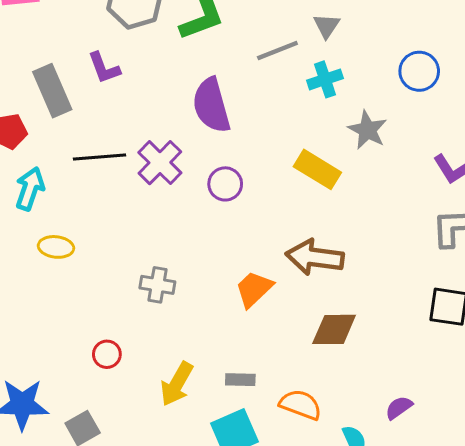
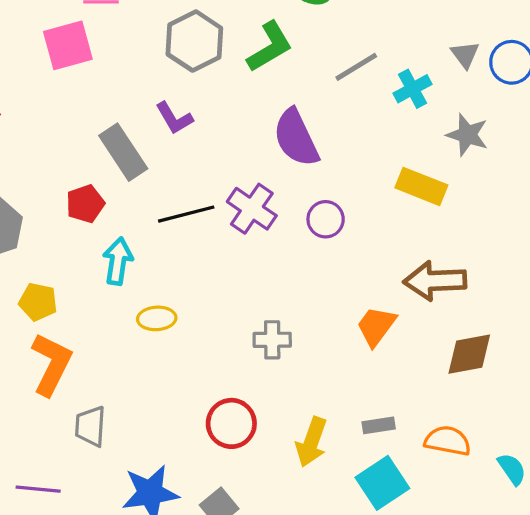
gray triangle: (326, 26) -> (465, 55), moved
red circle: (107, 354) -> (231, 423), size x1.6

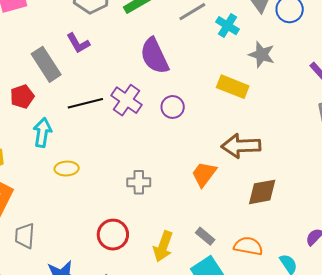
cyan cross: (413, 89) -> (227, 26), turned -30
gray rectangle: (379, 425) -> (205, 236), turned 48

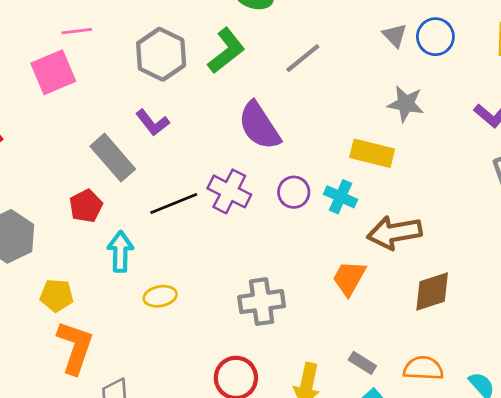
cyan cross: (227, 26) -> (341, 197), moved
gray cross: (139, 182) -> (262, 302), size x1.4

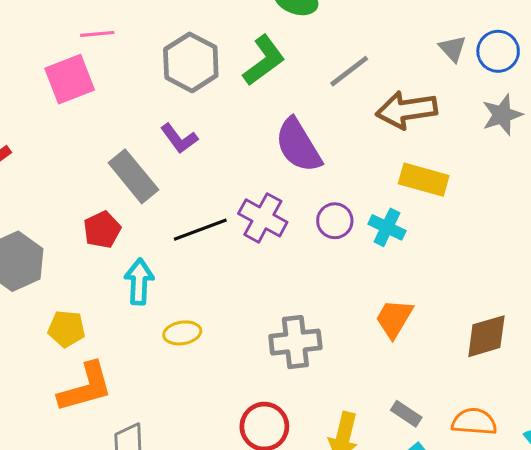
gray star: (406, 104) -> (502, 115), moved, turned -30
brown arrow: (394, 233) -> (407, 110), moved
orange L-shape: (75, 347) -> (85, 387), turned 54

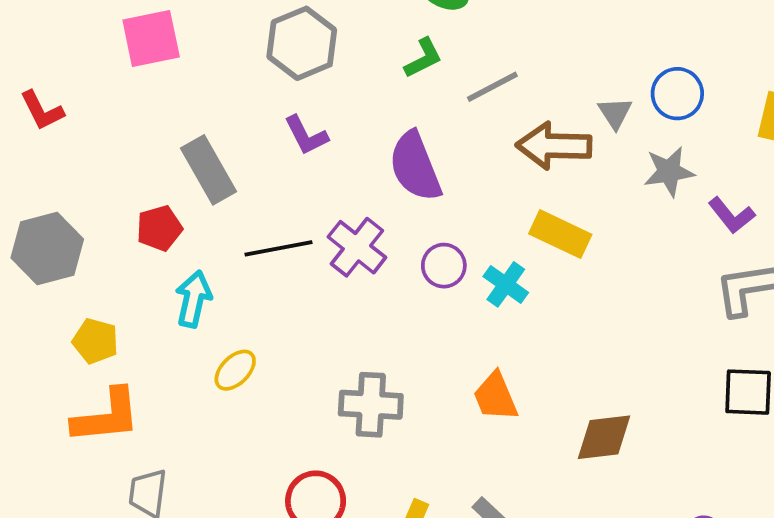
gray triangle: (453, 49) -> (615, 113), moved
green L-shape: (264, 60) -> (423, 58), moved, size x0.7
purple L-shape: (179, 138) -> (306, 135), moved
orange trapezoid: (394, 319) -> (495, 397), turned -63
yellow ellipse: (182, 333) -> (235, 370), turned -45

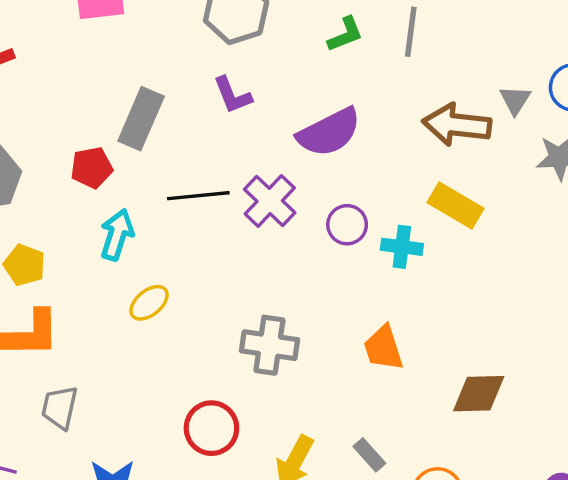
gray line: (492, 87) -> (411, 32), moved, turned -60
purple semicircle: (415, 166) -> (329, 132), turned -100
gray rectangle: (209, 170) -> (141, 119), turned 48
cyan cross: (506, 284) -> (402, 247), turned -33

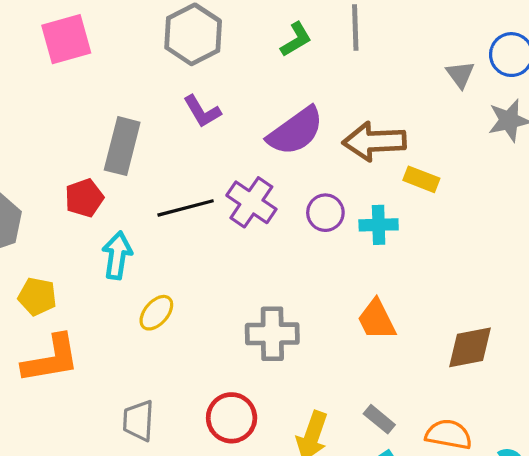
brown arrow: (457, 125) -> (374, 141), moved
yellow rectangle: (455, 206) -> (421, 179), size x0.7
gray trapezoid: (60, 407) -> (138, 421), moved

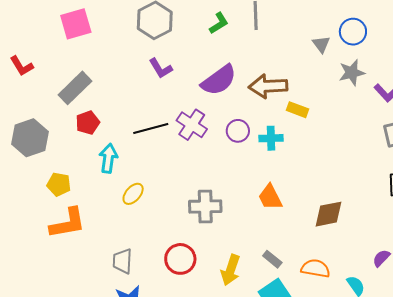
gray rectangle: (122, 146) -> (75, 88), moved, turned 32

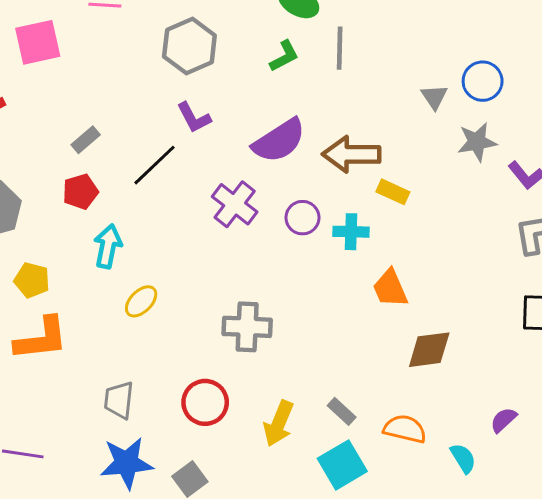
pink square: (76, 24) -> (38, 42), moved
gray rectangle: (75, 88) -> (86, 140), moved, size x0.6
black line: (151, 129) -> (154, 165), moved, turned -32
orange trapezoid: (270, 197) -> (390, 288), moved

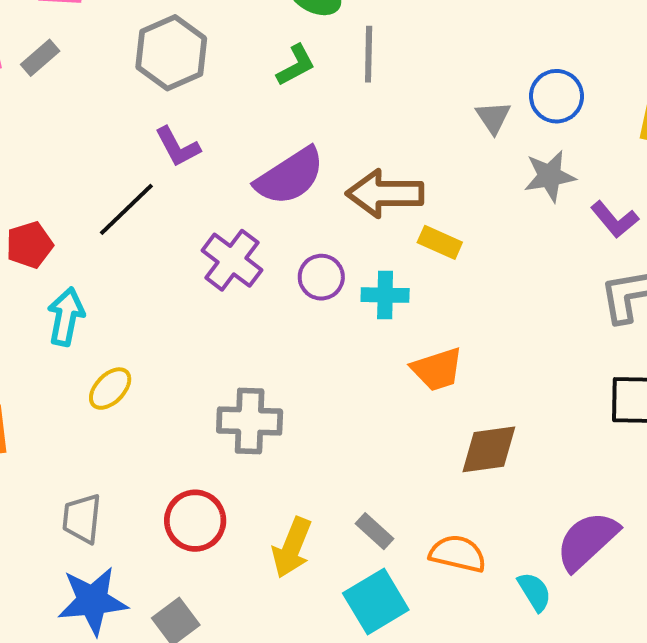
gray rectangle: (86, 140) -> (40, 58), moved
orange trapezoid: (390, 288) -> (437, 369), turned -84
purple semicircle: (503, 420) -> (587, 541), size x1.8

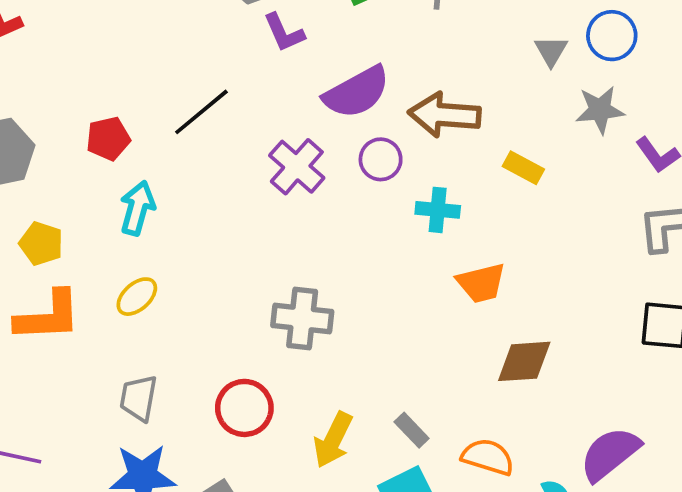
purple L-shape: (178, 147) -> (284, 33), moved
yellow rectangle: (440, 242) -> (523, 168), moved
purple circle: (321, 277) -> (381, 159), moved
yellow ellipse: (110, 389) -> (137, 297), moved

